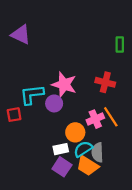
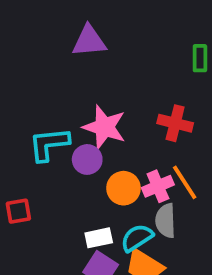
purple triangle: (21, 34) -> (89, 41), moved, turned -30
red square: (14, 115) -> (18, 211), moved
orange circle: (75, 132) -> (124, 188), moved
gray semicircle: (98, 152) -> (166, 221), moved

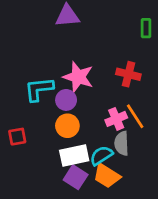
orange circle: (124, 188) -> (67, 126), moved
white rectangle: (99, 238) -> (74, 156), size x1.5

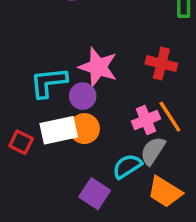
red square: (17, 137) -> (21, 142), turned 36
gray semicircle: (122, 143) -> (153, 151), turned 35
white rectangle: (74, 156) -> (59, 130), moved
orange trapezoid: (107, 176) -> (165, 192), moved

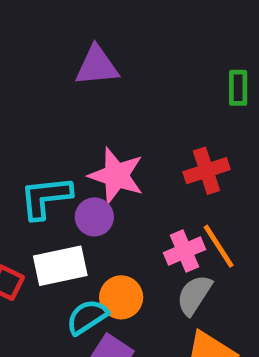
red cross: (161, 64) -> (206, 171), turned -32
orange circle: (84, 129) -> (121, 297), moved
cyan semicircle: (127, 166) -> (87, 317), moved

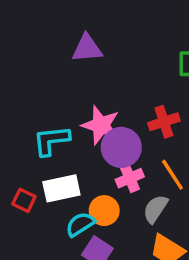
purple circle: (94, 217) -> (121, 147), moved, size x1.5
pink cross: (184, 251) -> (130, 178), moved

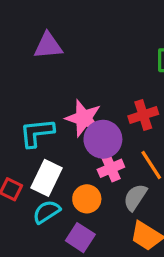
purple triangle: (87, 48) -> (48, 46), moved
white rectangle: (61, 188) -> (46, 178), turned -52
cyan semicircle: (80, 224) -> (46, 212), moved

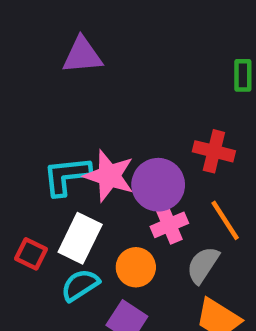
red cross: (143, 115) -> (214, 151), turned 32
pink star: (84, 118) -> (109, 176), moved

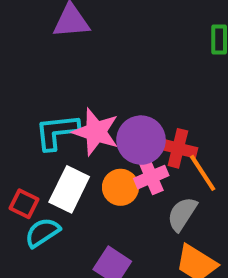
red cross: (214, 151) -> (178, 148), moved
orange circle: (136, 267) -> (120, 187), moved
cyan semicircle: (80, 285) -> (42, 232), moved

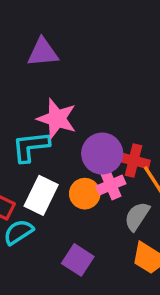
pink star: (96, 132) -> (57, 119), moved

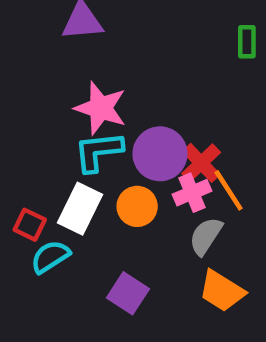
cyan L-shape: (31, 147) -> (98, 152), moved
red cross: (134, 161) -> (201, 163), turned 32
pink cross: (111, 185) -> (192, 193), moved

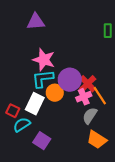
orange circle: (137, 206) -> (55, 93), moved
purple square: (128, 293) -> (42, 141), moved

